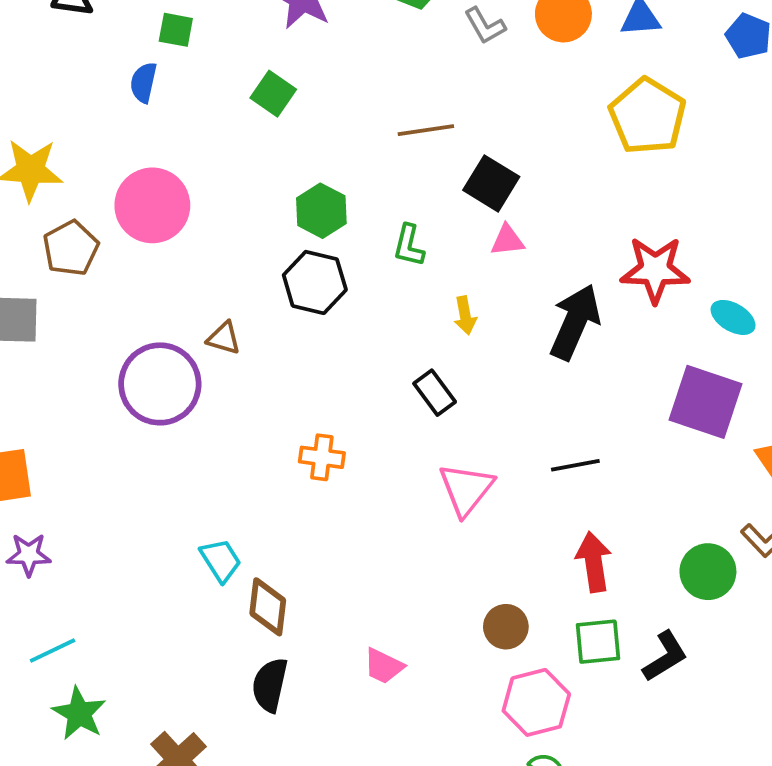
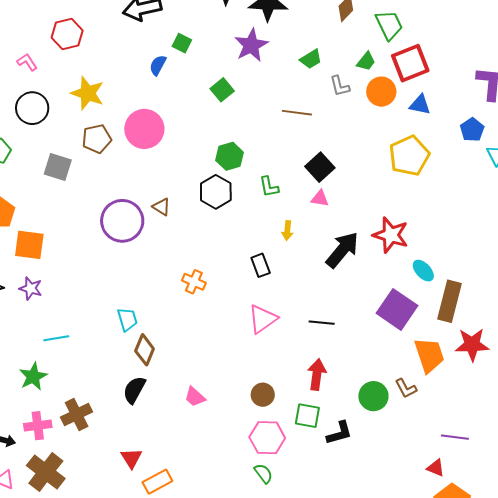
brown line: (426, 130) -> (297, 113), moved
green L-shape: (409, 245) -> (269, 187), turned -40
cyan line: (53, 650) -> (56, 338), moved

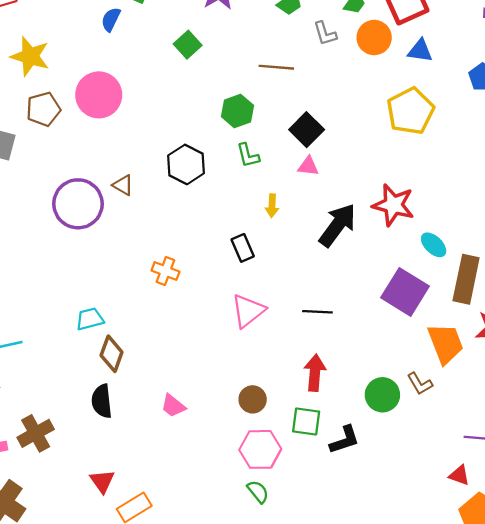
green hexagon: (230, 156) -> (237, 111), moved
cyan trapezoid: (127, 319) -> (90, 319), turned -85
black semicircle: (134, 390) -> (102, 401), turned -32

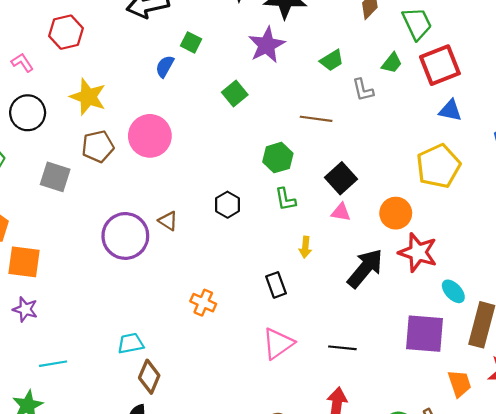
orange circle: (374, 38) -> (396, 213), moved
black hexagon: (186, 164) -> (227, 205), size x0.7
purple square: (405, 292) -> (425, 334), turned -30
orange trapezoid: (445, 343) -> (460, 383), size x0.7

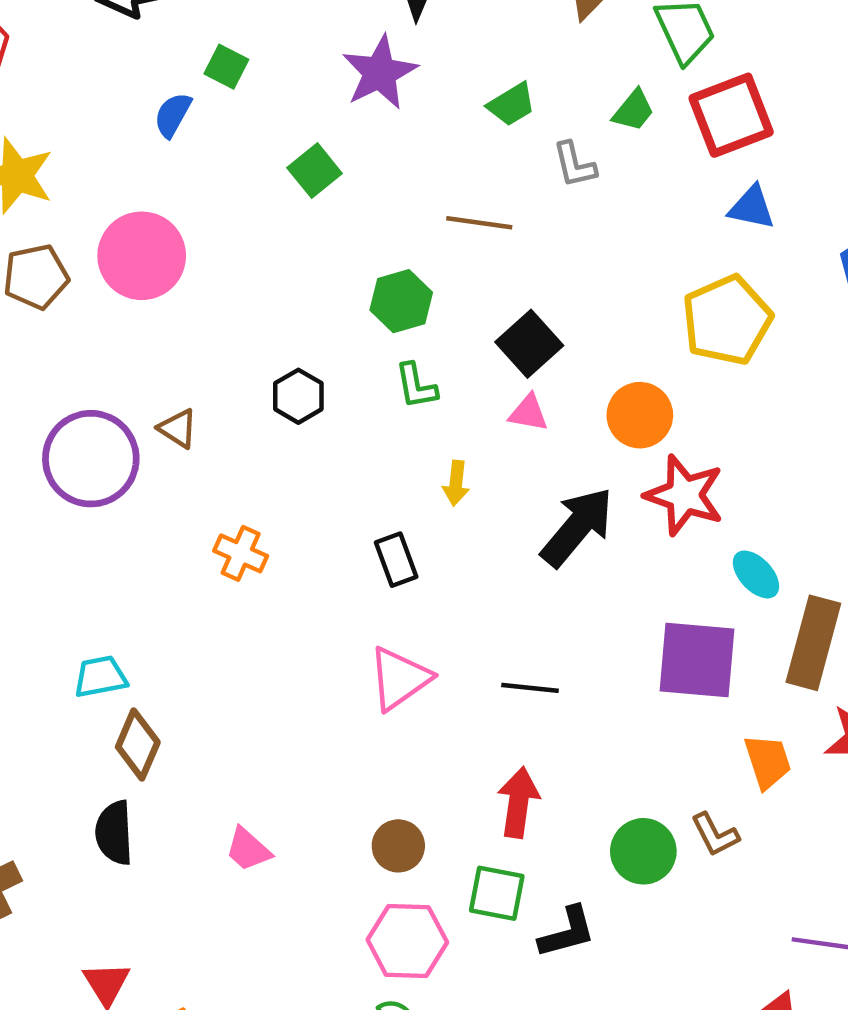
orange cross: (203, 303) -> (241, 553), moved

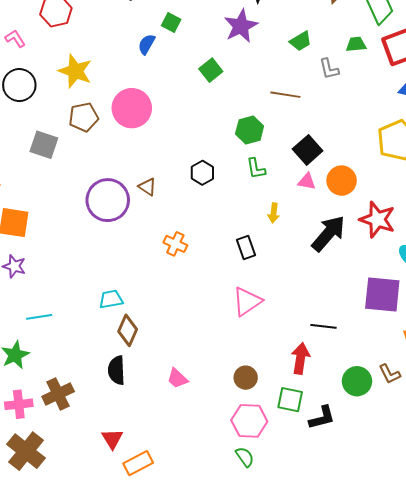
green trapezoid: (634, 110) -> (356, 44), turned -135
orange circle: (640, 415) -> (342, 181), moved
black line: (530, 688) -> (324, 326), moved

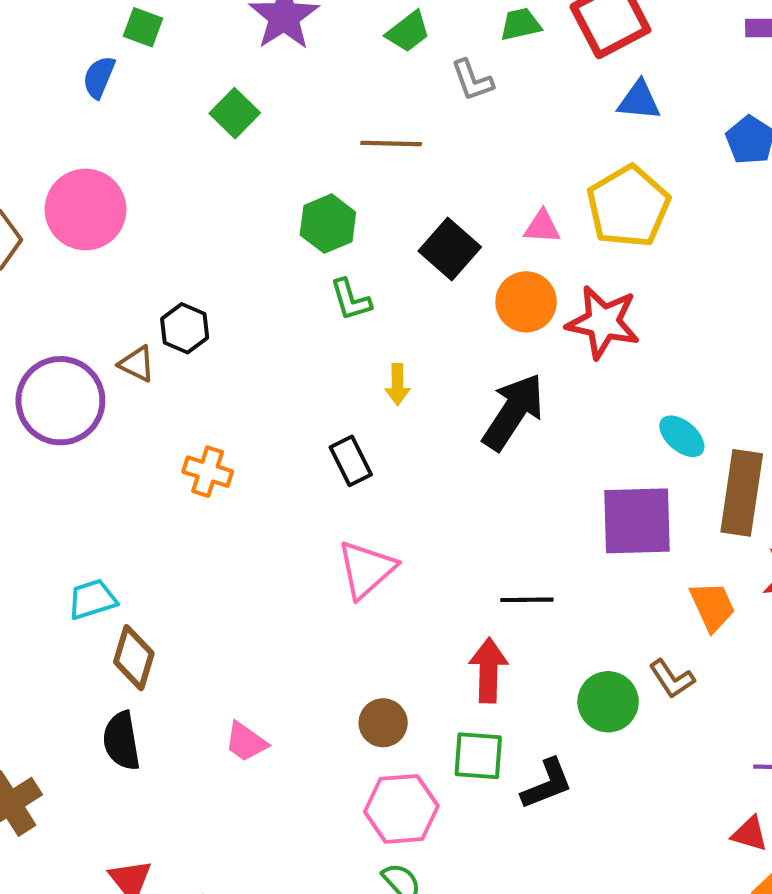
black hexagon: (202, 173) -> (185, 328), moved
pink triangle: (307, 181) -> (542, 227), moved
red star: (377, 220) -> (603, 322), moved

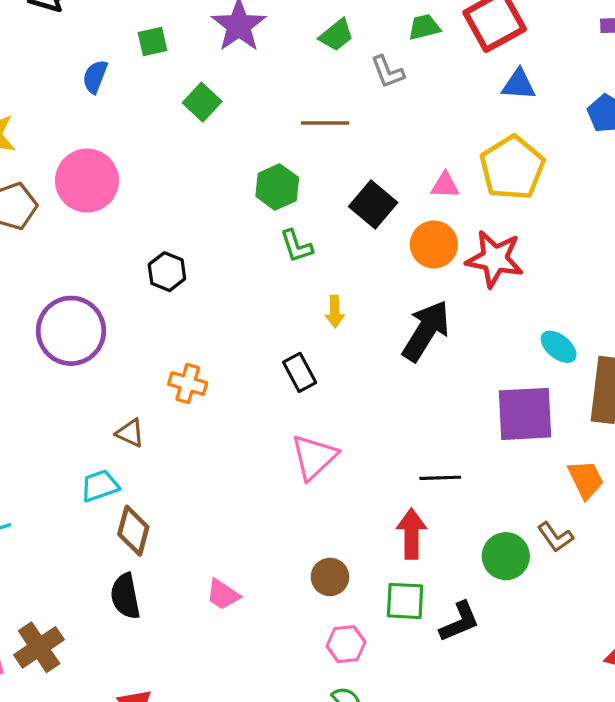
green square: (143, 27) -> (153, 41), moved, turned -32
brown triangle: (137, 364) -> (130, 433), moved
pink hexagon: (401, 809) -> (346, 644), size x0.7

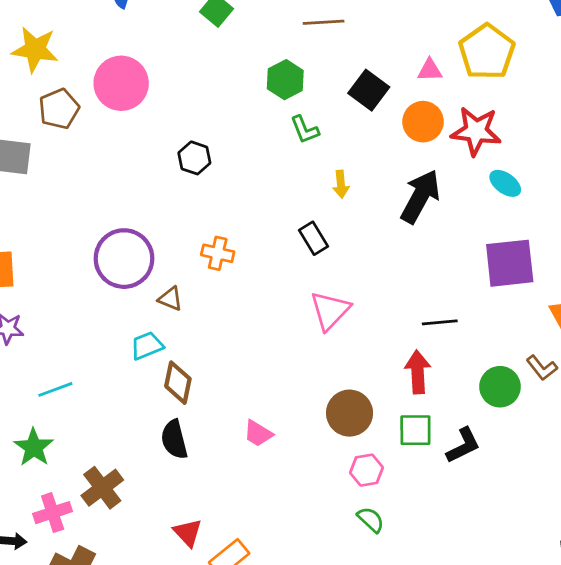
purple circle: (71, 331) -> (124, 259), moved
cyan ellipse: (559, 347) -> (505, 183), moved
brown circle: (330, 577) -> (350, 413), size x1.4

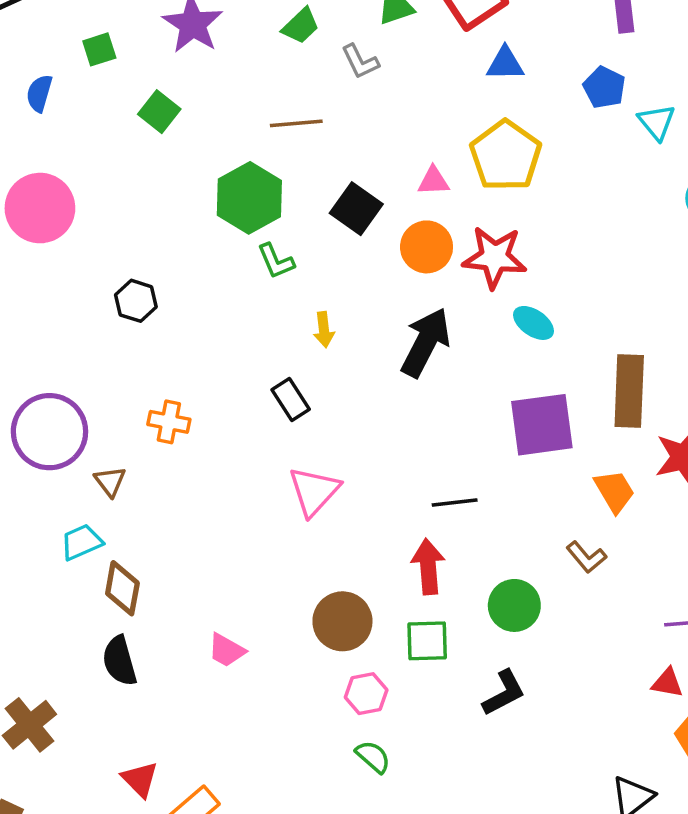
green hexagon: (285, 80) -> (249, 198), size x1.4
brown triangle: (170, 299) -> (110, 481), turned 32
green circle: (500, 387) -> (514, 605), moved
black L-shape: (463, 445) -> (504, 693), moved

